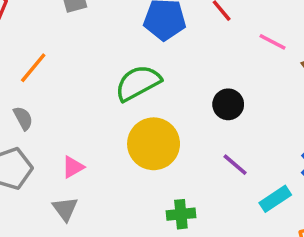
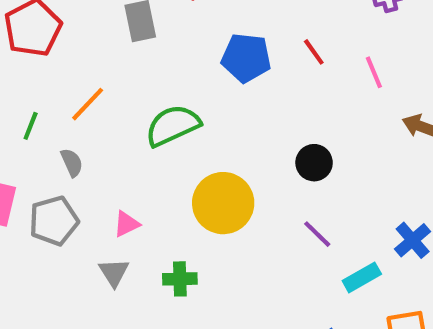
pink line: (273, 42) -> (374, 72), moved, turned 36
green semicircle: (138, 83) -> (173, 126), moved
green cross: (181, 214) -> (180, 279), moved

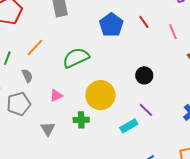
blue pentagon: (246, 58) -> (111, 25), turned 30
pink triangle: (126, 224) -> (56, 96), moved
cyan rectangle: (362, 277) -> (129, 126), moved
green cross: (180, 279) -> (81, 120), moved

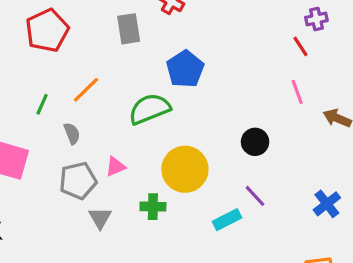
red line: (144, 22) -> (300, 46), moved
blue pentagon: (111, 25) -> (185, 69), moved
pink line: (173, 32) -> (297, 92), moved
gray pentagon: (19, 104) -> (78, 181), moved

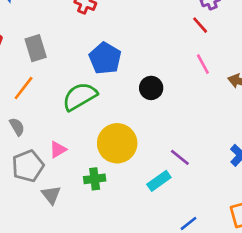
gray rectangle: (129, 29) -> (36, 48), moved
black circle: (255, 142) -> (151, 88), moved

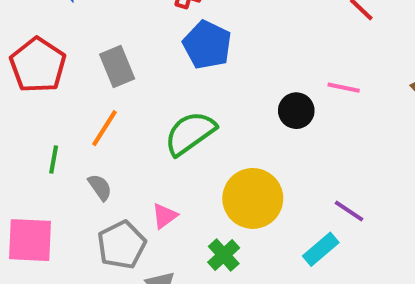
blue pentagon: (105, 58) -> (207, 45), moved
pink line: (203, 64) -> (344, 88), moved, turned -45
green cross: (95, 179) -> (224, 255), turned -30

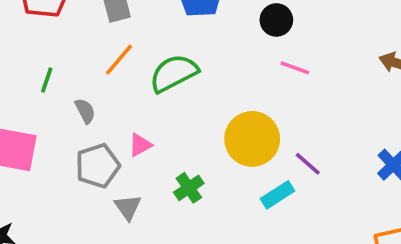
pink line: (344, 88) -> (295, 68), moved
black circle: (296, 111) -> (276, 20), moved
orange line: (105, 128) -> (119, 60), moved
yellow circle: (253, 198) -> (252, 139), moved

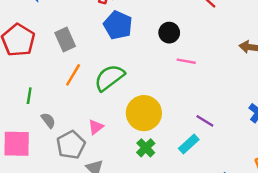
gray semicircle: (85, 111) -> (48, 120), moved
yellow circle: (252, 139) -> (144, 113), moved
green cross: (189, 188) -> (146, 148), moved

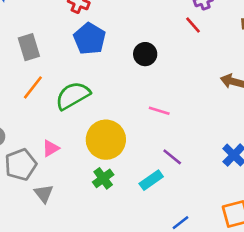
pink line: (186, 61) -> (159, 111), moved

